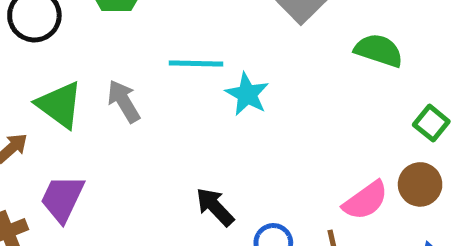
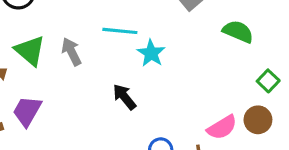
black arrow: (215, 207) -> (124, 97), moved

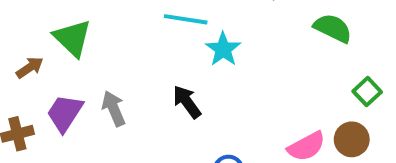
gray arrow: (71, 52) -> (114, 109), moved

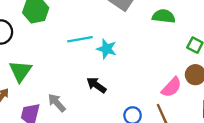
green triangle: (72, 38) -> (20, 71), turned 40

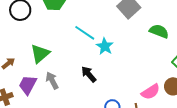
cyan line: (80, 39) -> (85, 33), turned 30
green triangle: (20, 71) -> (40, 54), moved

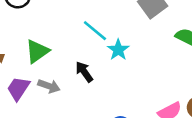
black arrow: (89, 74) -> (84, 72), moved
gray arrow: (52, 81) -> (49, 86), turned 132

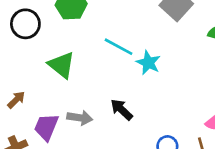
green triangle: (37, 51) -> (62, 65), moved, turned -35
black arrow: (84, 72) -> (122, 110), moved

